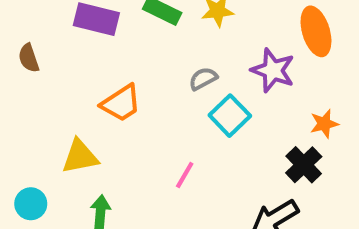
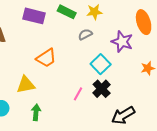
gray semicircle: (203, 79) -> (85, 34), moved
black cross: (304, 165) -> (102, 89), moved

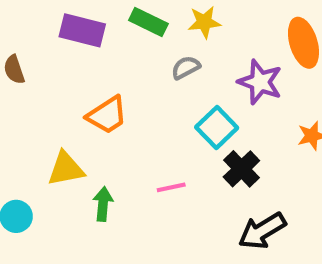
black cross: (102, 89) -> (241, 169), moved
pink line: (78, 94) -> (171, 187), turned 48
green arrow: (36, 112) -> (103, 204), moved

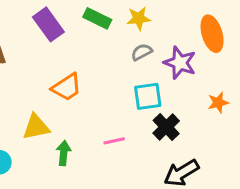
purple rectangle: (82, 30) -> (48, 24), turned 40
gray semicircle: (186, 68) -> (142, 52), moved
cyan square: (217, 127) -> (148, 96), turned 36

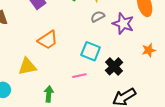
cyan square: (148, 96) -> (91, 51), moved, turned 30
green arrow: (64, 153) -> (49, 94), moved

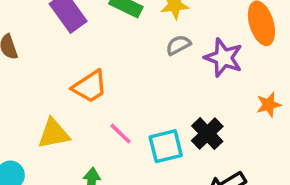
cyan square: (91, 51) -> (166, 146), moved, turned -36
pink line: (79, 76) -> (121, 134), moved, turned 56

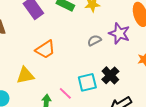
gray semicircle: (178, 45) -> (94, 40), moved
pink line: (121, 134) -> (65, 93), moved

